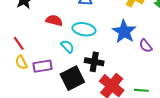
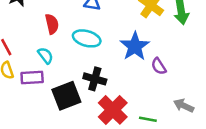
red semicircle: (54, 20) -> (52, 24), turned 56
cyan semicircle: (67, 47) -> (45, 55), moved

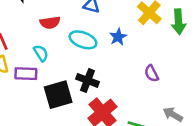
red semicircle: (52, 24) -> (50, 23), turned 90
blue star: (135, 46) -> (118, 37), moved, size x0.6

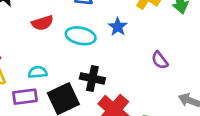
cyan semicircle: (41, 53) -> (38, 72), moved, turned -54
purple rectangle: (26, 74) -> (25, 97), moved

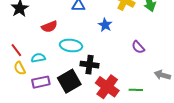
cyan ellipse: (81, 36) -> (71, 46), moved
cyan semicircle: (38, 72) -> (38, 58), moved

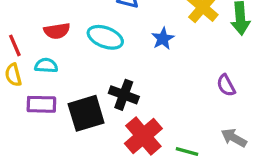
red semicircle: (49, 27) -> (57, 31), moved
cyan ellipse: (71, 46) -> (105, 37), moved
purple semicircle: (138, 47) -> (226, 85), moved

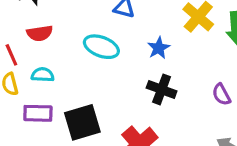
red semicircle: (57, 31) -> (40, 33), moved
black cross: (124, 95) -> (162, 89), moved

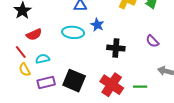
blue star: (159, 48) -> (97, 25), moved
black square: (82, 122) -> (74, 81), turned -35

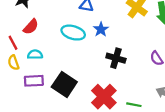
red semicircle: (34, 35) -> (31, 27), turned -35

